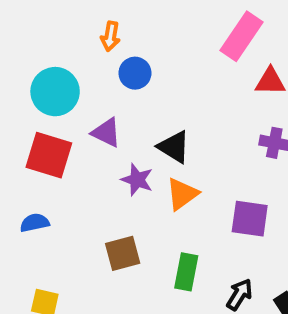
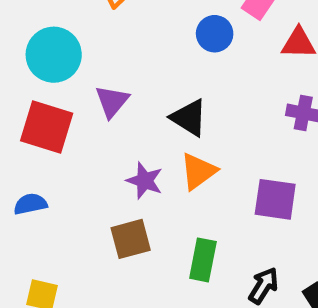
blue circle: (135, 73) -> (215, 34), moved
purple triangle: (106, 133) -> (112, 101), turned 44
purple star: (137, 180) -> (145, 181), moved

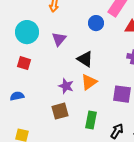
purple triangle: (112, 101) -> (59, 39), moved
red square: (47, 127) -> (24, 63), size x0.6

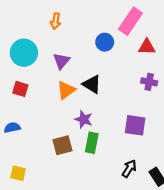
orange triangle: (89, 82) -> (66, 90), moved
purple star: (66, 86) -> (84, 119), moved
green rectangle: (91, 120) -> (92, 143), moved

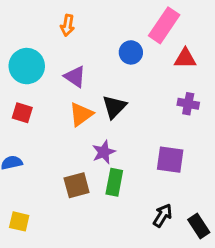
purple triangle: (61, 61) -> (75, 77), turned -36
black triangle: (92, 84) -> (114, 107), turned 42
purple star: (84, 119) -> (104, 152), turned 30

